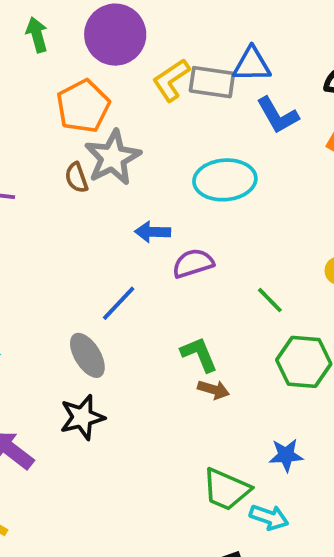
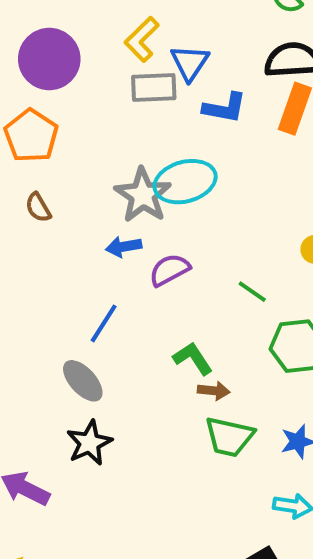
blue triangle: (252, 65) -> (190, 63), turned -45
yellow L-shape: (171, 80) -> (142, 39), moved
blue L-shape: (278, 115) -> (225, 108), turned -39
gray star: (113, 158) -> (143, 195), moved
green trapezoid: (226, 489) -> (229, 437), moved

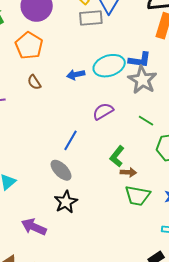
blue L-shape: (225, 108) -> (140, 60), moved
gray star: (143, 195) -> (142, 80), moved
blue arrow: (124, 247) -> (76, 75), moved
green L-shape: (193, 358) -> (117, 156), turned -105

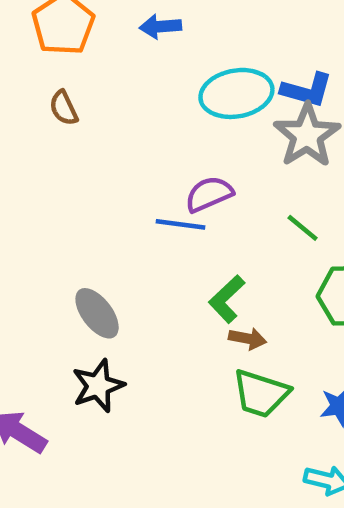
blue arrow: (76, 75) -> (160, 26), moved
blue line: (70, 140) -> (180, 224), moved, turned 60

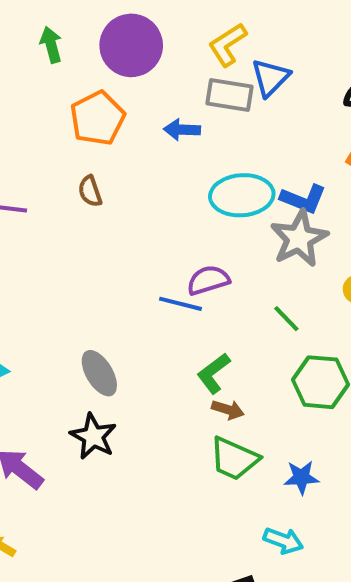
black star: (98, 386) -> (93, 436), turned -30

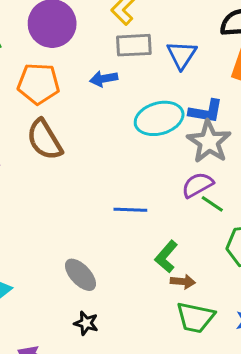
blue triangle: (270, 77) -> (182, 55), moved
orange pentagon: (98, 118) -> (39, 84), turned -30
brown semicircle: (90, 191) -> (44, 140), size x1.8
purple semicircle: (208, 280) -> (198, 185), moved
black star: (93, 436) -> (86, 323), size x0.7

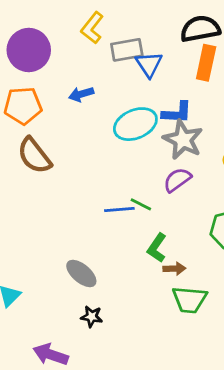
gray rectangle: (134, 45) -> (127, 50), moved
green line: (212, 204) -> (141, 204), moved

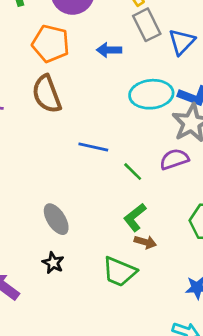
gray rectangle: (127, 50) -> (147, 25), moved, turned 56
blue line: (119, 209) -> (93, 147), moved
green trapezoid: (190, 300) -> (119, 272), moved

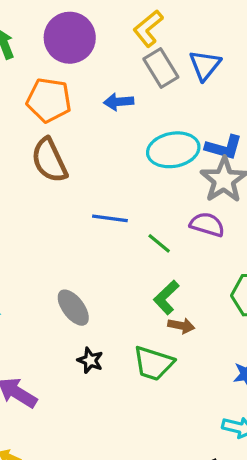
blue triangle: (182, 42) -> (205, 65), moved
purple semicircle: (174, 159) -> (207, 225), turned 40
black star: (53, 263) -> (90, 360), moved

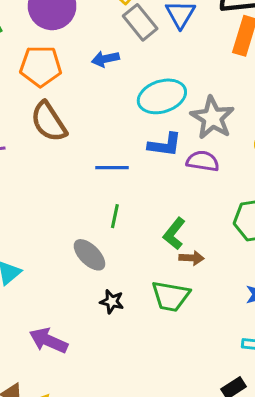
blue L-shape: (224, 147) -> (165, 145), moved
green line: (159, 243) -> (115, 216), moved, turned 70

